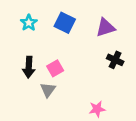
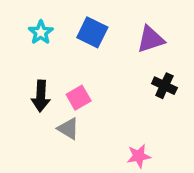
gray triangle: (48, 90) -> (68, 129), turned -35

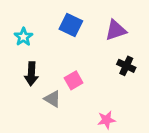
cyan star: (41, 32) -> (23, 37), moved
pink square: (79, 98) -> (74, 80), moved

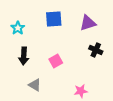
blue square: (71, 25) -> (54, 19), turned -30
gray triangle: (52, 99) -> (35, 85), moved

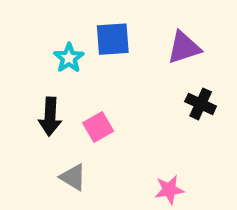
cyan star: (18, 28) -> (69, 58), moved
pink square: (56, 61) -> (98, 127), moved

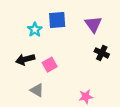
purple triangle: (184, 48) -> (93, 24), turned -48
black arrow: (50, 116) -> (25, 59), turned 72

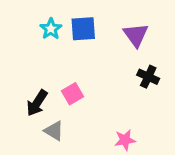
cyan star: (35, 30) -> (51, 29), moved
black arrow: (25, 59) -> (37, 103), moved, turned -42

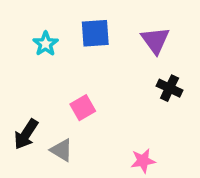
cyan star: (51, 29) -> (46, 44), moved
black arrow: (37, 103) -> (26, 134), moved

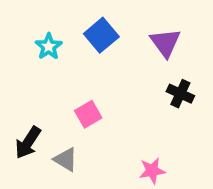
blue square: (95, 33) -> (101, 35), turned -36

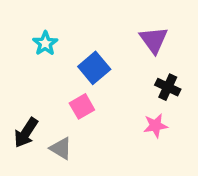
blue square: (101, 35) -> (94, 68), moved
pink star: (152, 171) -> (155, 126), moved

